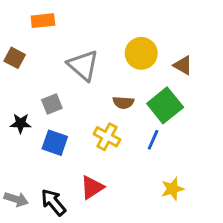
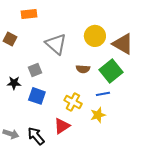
brown triangle: (183, 65) -> (123, 44), size x1.6
yellow cross: (107, 137) -> (73, 102), moved
blue line: (153, 140) -> (103, 94), turned 56
yellow star: (172, 189) -> (98, 115), moved

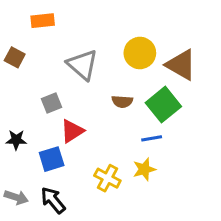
black star: (14, 83) -> (16, 140), moved
blue square: (37, 96) -> (52, 159), moved, turned -36
yellow cross: (73, 102) -> (107, 178), moved
red triangle: (62, 126) -> (72, 131), moved

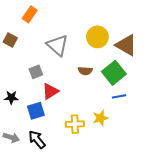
orange rectangle: (43, 21) -> (30, 14), turned -49
blue line: (152, 138) -> (119, 96), moved
yellow cross: (107, 178) -> (75, 124), turned -30

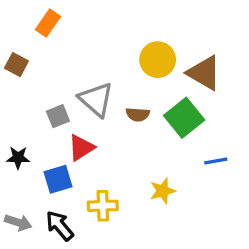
gray triangle: (57, 45) -> (96, 99), moved
blue line: (119, 96) -> (216, 161), moved
yellow cross: (75, 124) -> (103, 206), moved

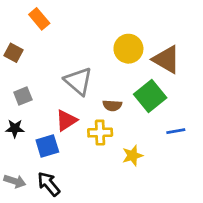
orange rectangle: (48, 23) -> (39, 19), turned -75
brown semicircle: (138, 114) -> (112, 105), moved
gray square: (58, 116) -> (23, 96), moved
yellow cross: (103, 206) -> (100, 133), moved

